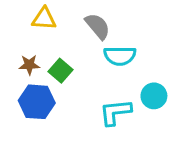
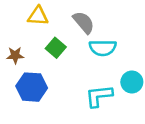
brown star: (29, 65) -> (15, 55), moved
green square: (60, 71) -> (56, 48), moved

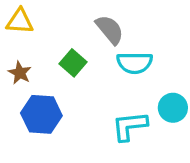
yellow triangle: (38, 16) -> (20, 21), moved
brown star: (15, 55) -> (20, 73), turned 30

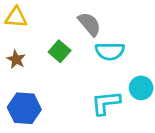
blue hexagon: (41, 114) -> (24, 108), moved

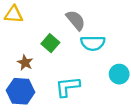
brown star: (16, 59) -> (25, 63), moved
cyan L-shape: (106, 103) -> (68, 87), moved

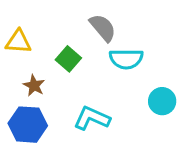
yellow triangle: (14, 14) -> (18, 42), moved
cyan L-shape: (68, 87) -> (92, 118), turned 30

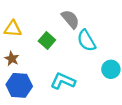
cyan semicircle: (126, 59) -> (86, 41), turned 60
brown star: (34, 86) -> (12, 59), moved

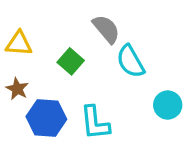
cyan L-shape: (63, 81) -> (95, 123), turned -120
blue hexagon: (19, 85) -> (46, 118), moved

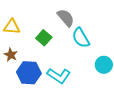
cyan L-shape: (95, 123) -> (59, 76), turned -50

